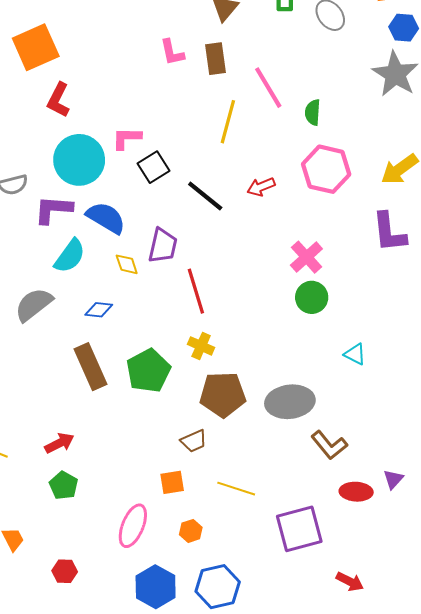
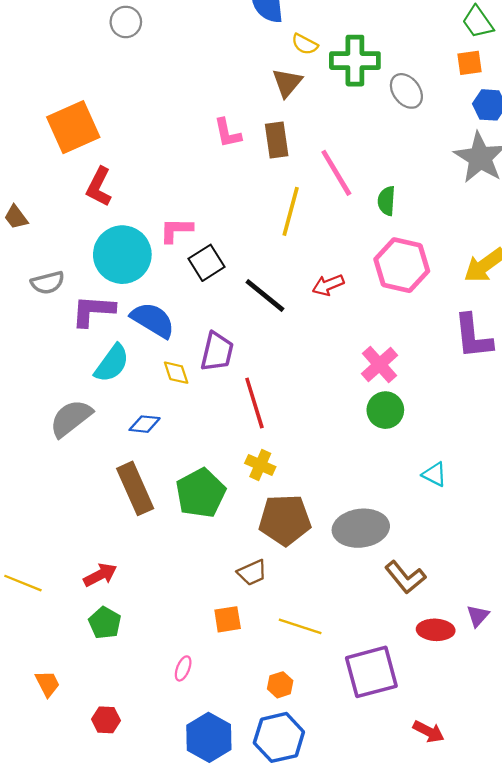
pink ellipse: (133, 526) -> (183, 668), size x0.5
orange hexagon: (191, 531) -> (280, 685), moved

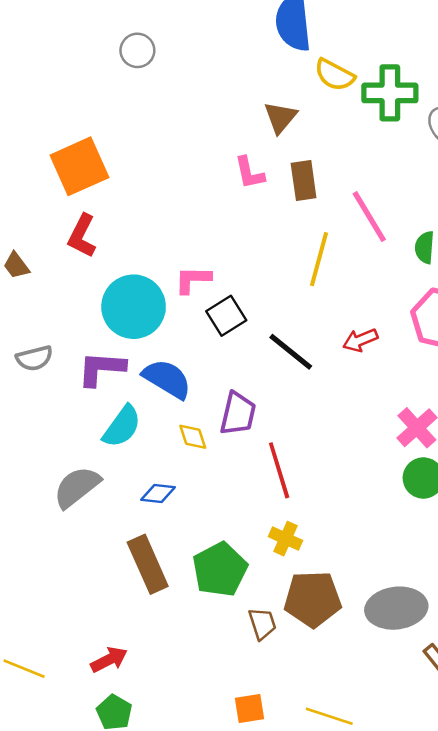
yellow semicircle: (305, 44) -> (334, 75), size x1.4
brown triangle: (287, 83) -> (280, 117), moved
red L-shape: (99, 187) -> (82, 236), moved
gray semicircle: (48, 283) -> (34, 358), moved
brown trapezoid: (252, 573) -> (262, 624), moved, turned -84

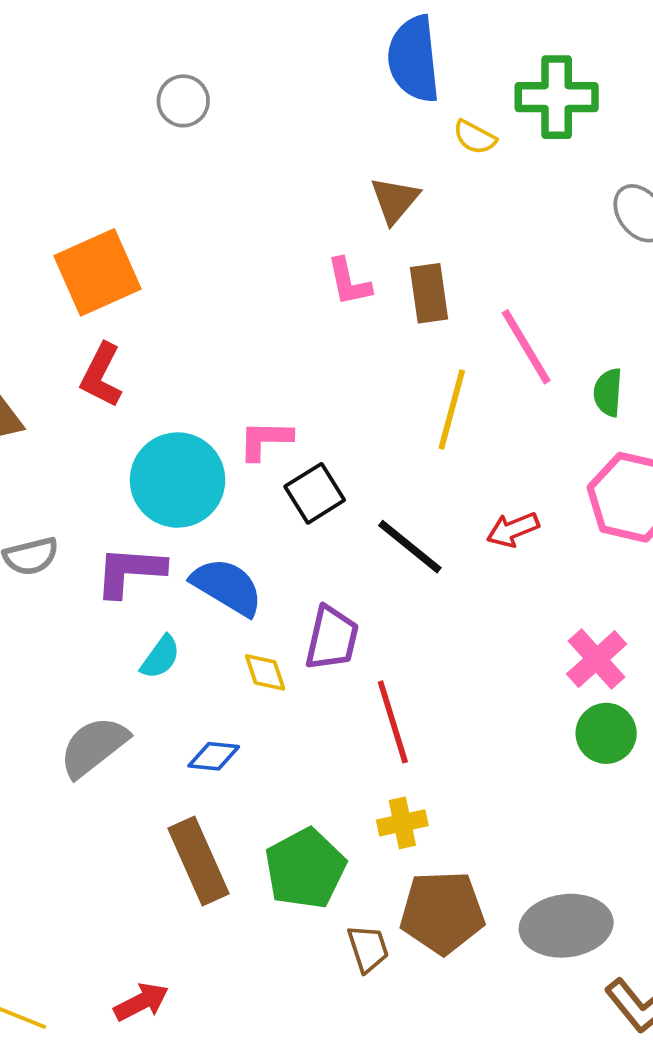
yellow semicircle: (334, 75) -> (475, 137), size x0.7
green cross: (390, 93) -> (557, 97), moved
cyan semicircle: (122, 426) -> (160, 657), size x0.7
yellow cross: (286, 539) -> (402, 823), turned -36

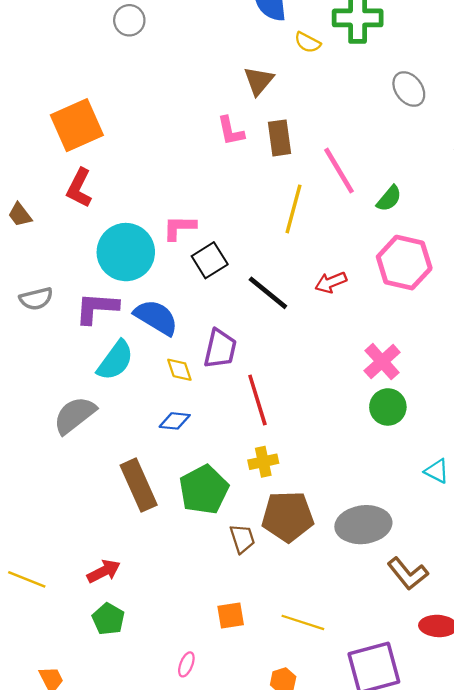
green semicircle: (608, 392) -> (389, 198), turned -144
cyan semicircle: (160, 657) -> (115, 360), size x1.5
blue diamond: (214, 756) -> (175, 421), moved

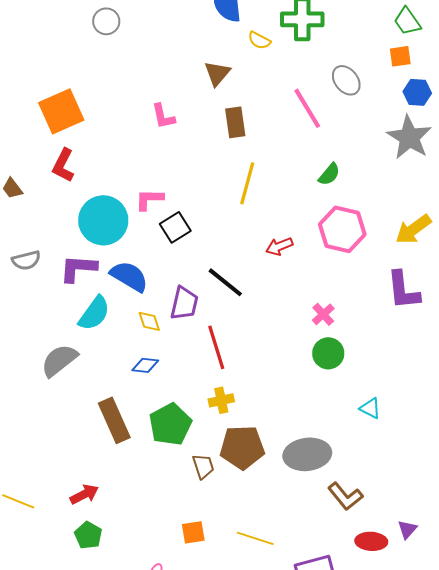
pink L-shape: (231, 131) -> (163, 116), moved
pink line: (339, 171) -> (307, 108), moved
black line: (268, 293) -> (225, 282), moved
pink cross: (382, 362) -> (323, 314), size x0.7

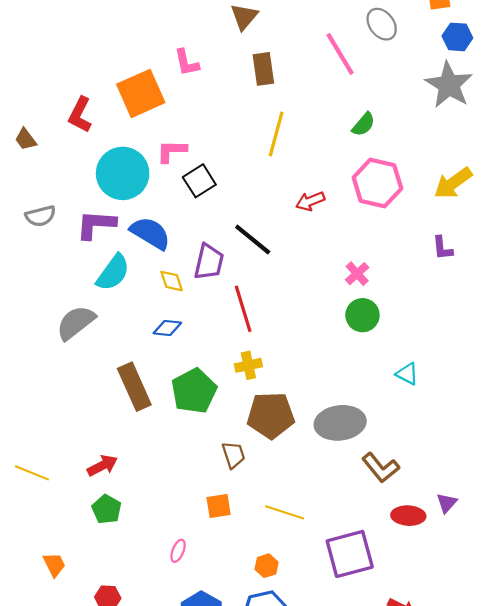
orange square: (61, 111) -> (141, 93), moved
purple L-shape: (403, 290) -> (442, 248), size x0.6
brown trapezoid: (203, 466) -> (233, 455), moved

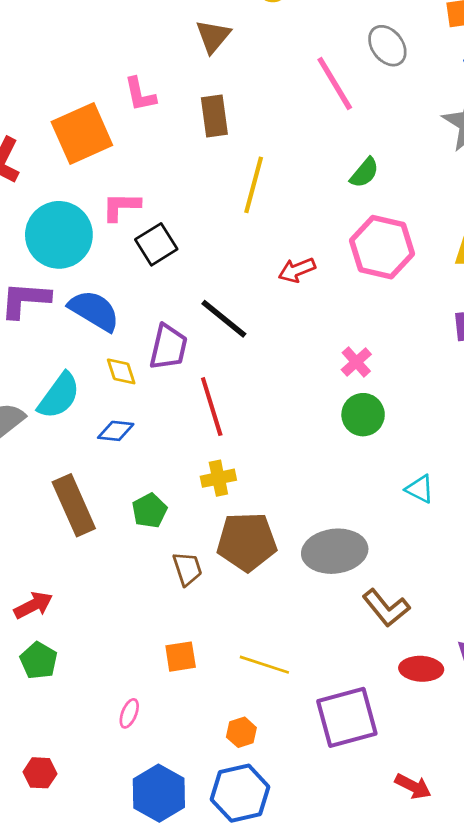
brown rectangle: (263, 69) -> (214, 116), moved
cyan semicircle: (113, 273) -> (59, 396), moved
green pentagon: (194, 391) -> (149, 511), size x0.6
brown trapezoid: (233, 455) -> (187, 569), moved

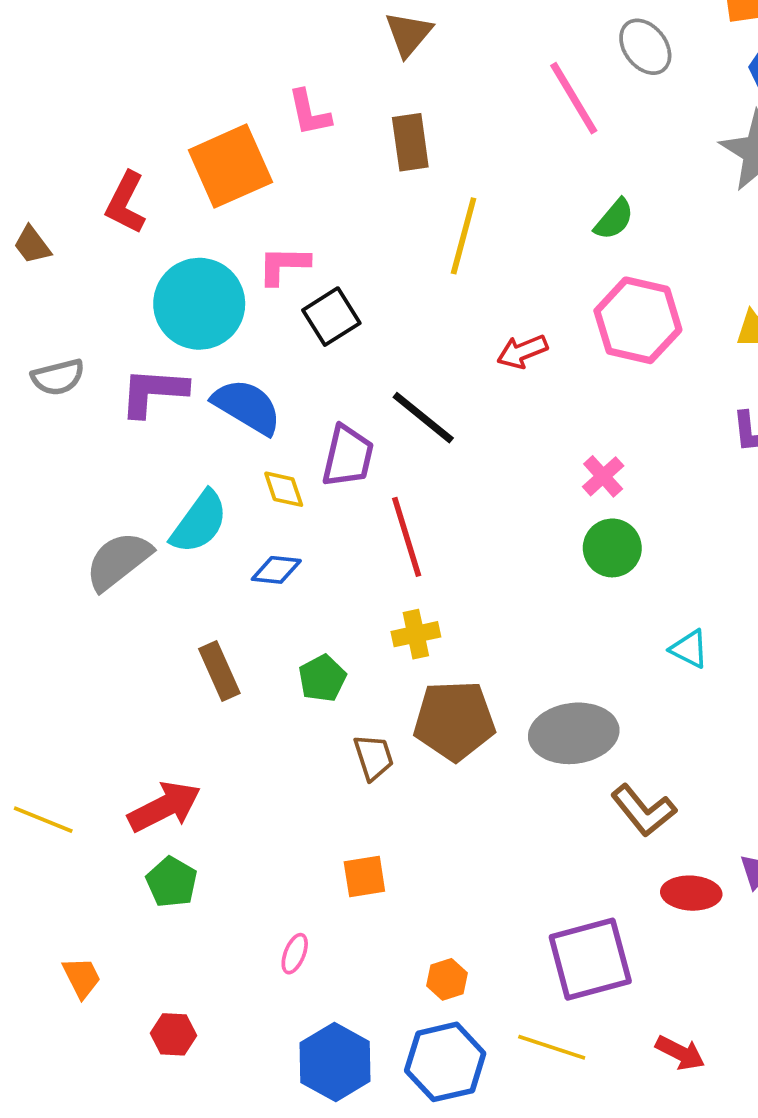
brown rectangle: (74, 505) -> (219, 671), size x0.7
red arrow: (33, 605) -> (164, 807), size x1.4
yellow line: (264, 665) -> (552, 1047), moved

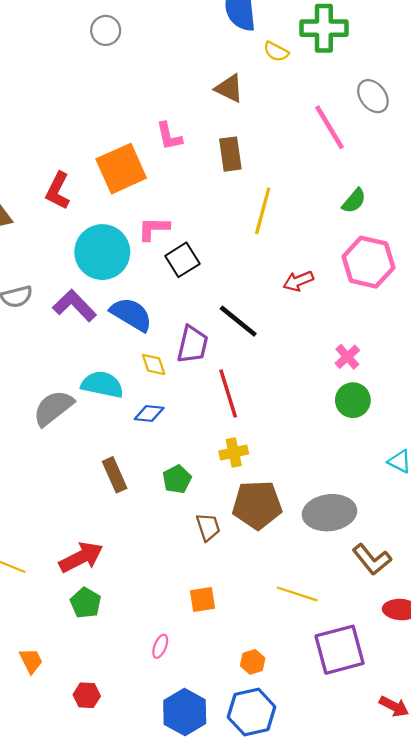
brown triangle: (408, 34) -> (229, 88), turned -44
purple L-shape: (153, 392) -> (74, 305), turned 42
cyan semicircle: (199, 522) -> (102, 385), turned -114
yellow line: (552, 1047) -> (297, 594), moved

